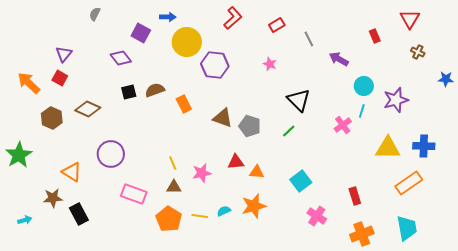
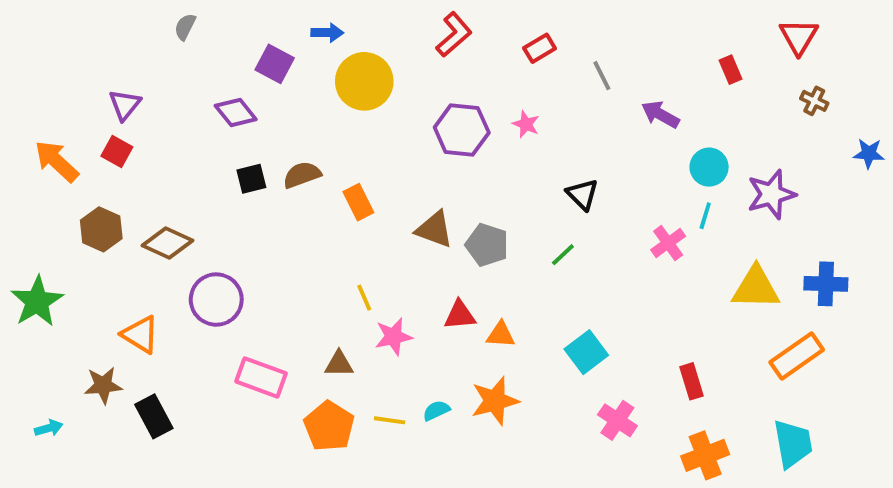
purple hexagon: (215, 65) -> (462, 130), moved
black triangle: (299, 100) -> (582, 194), size x0.7
brown diamond: (88, 109) -> (168, 243), moved
yellow line: (173, 163) -> (364, 298), moved

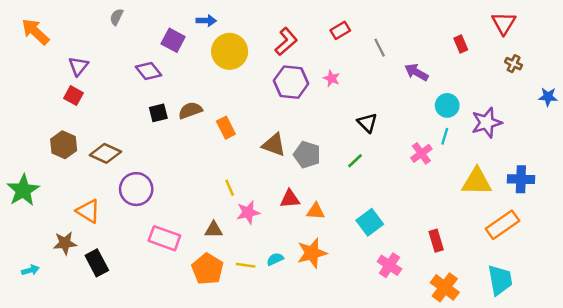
red L-shape: (454, 35) -> (286, 42), moved
orange arrow: (56, 161) -> (35, 32), moved
orange cross: (705, 455) -> (445, 287), turned -32

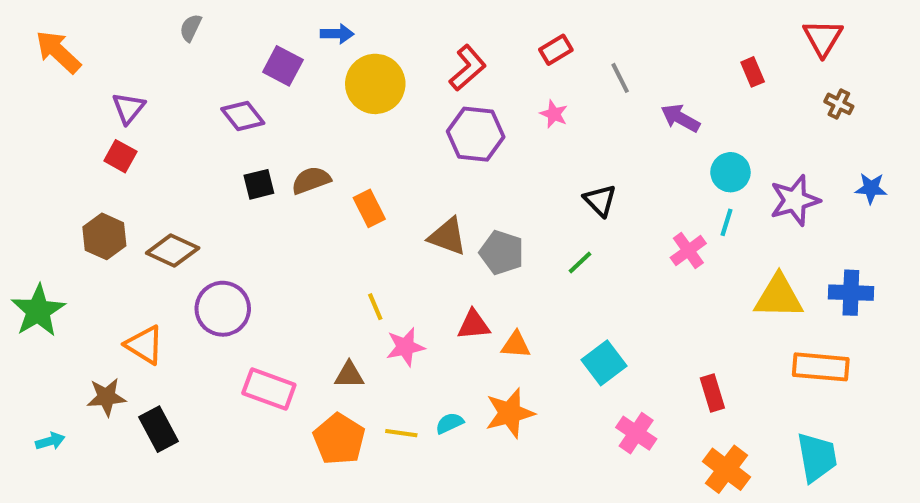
pink star: (332, 78) -> (554, 114), moved
blue star: (548, 97) -> (871, 188), moved
orange rectangle: (503, 225) -> (821, 367), turned 40

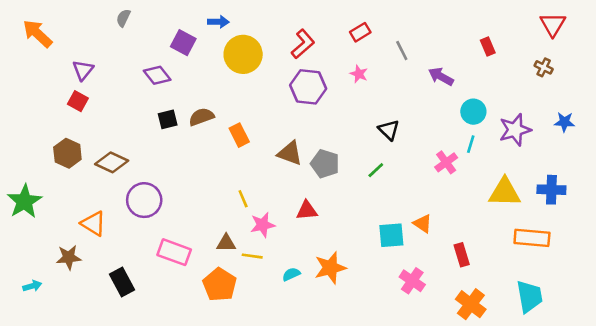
red triangle: (823, 38) -> (553, 24), moved
orange triangle: (516, 345) -> (423, 224), moved, turned 30
cyan square: (604, 363) -> (391, 235), turned 32
black rectangle: (159, 429) -> (122, 282), moved
yellow line: (401, 433) -> (252, 256), moved

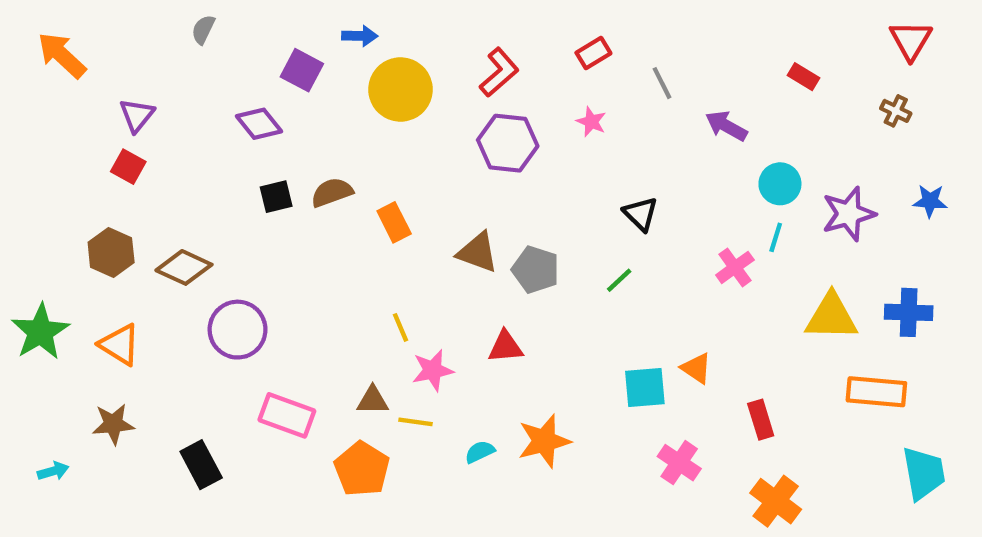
red rectangle: (488, 47) -> (804, 77), turned -36
orange triangle: (93, 224) -> (120, 345), moved
cyan trapezoid: (529, 296) -> (924, 473), moved

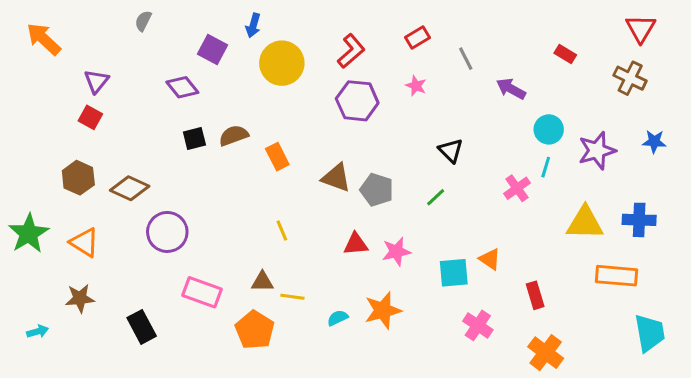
blue arrow: (360, 36) -> (253, 25), turned 105
brown cross: (896, 111) -> (630, 78), size x1.5
pink star: (433, 370) -> (396, 252), moved

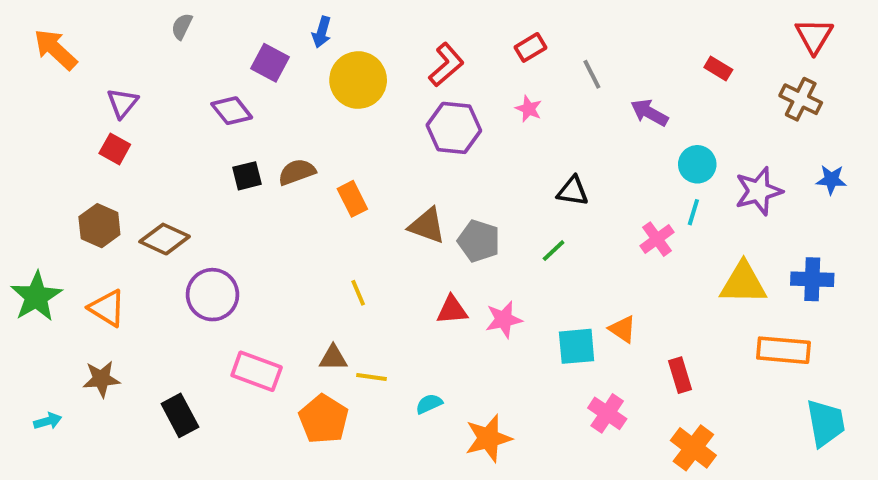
black triangle: (451, 151) -> (573, 191), turned -36
orange star: (383, 310) -> (488, 438), moved

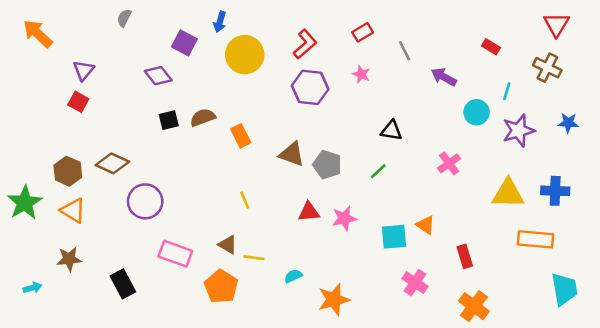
cyan line: (693, 212) -> (507, 91), moved
brown hexagon: (99, 226) -> (68, 171), moved
brown triangle: (333, 358) -> (228, 245), turned 30

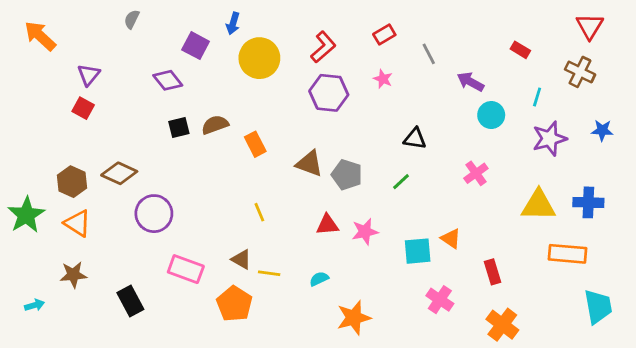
cyan circle: (477, 112) -> (491, 115), moved
cyan semicircle: (293, 276) -> (319, 279), moved

